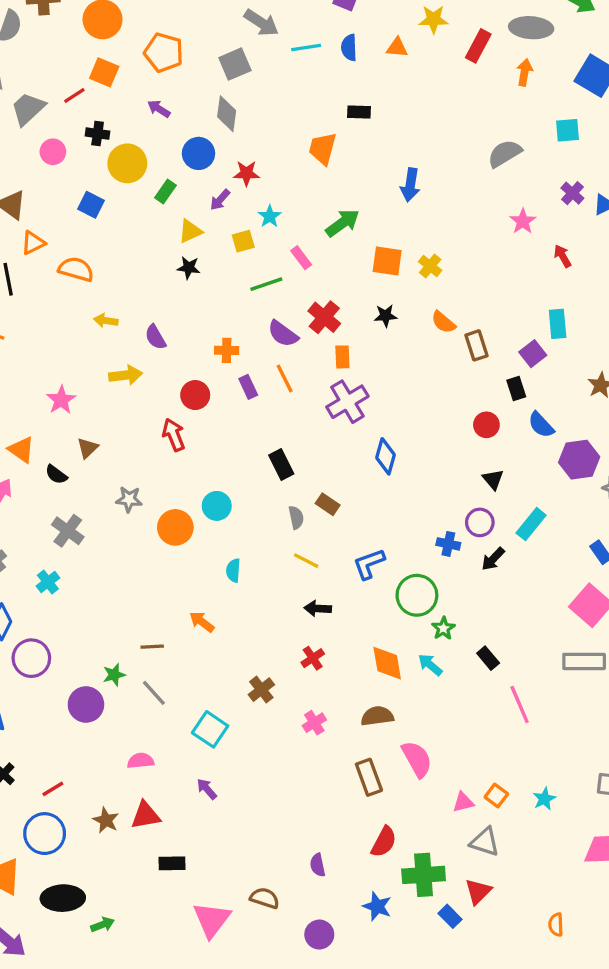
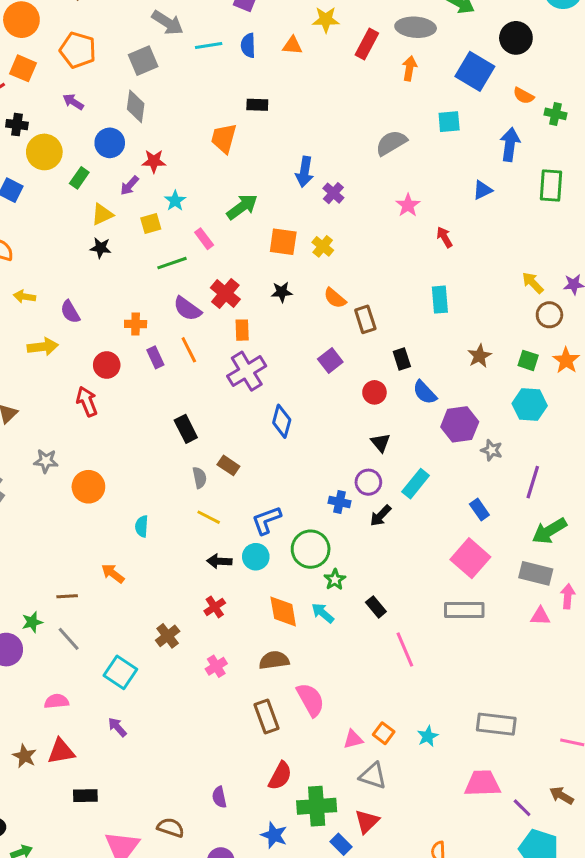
purple cross: (572, 193) -> (333, 193), moved
purple square: (533, 354) -> (330, 360), moved
cyan circle: (217, 506) -> (256, 557), moved

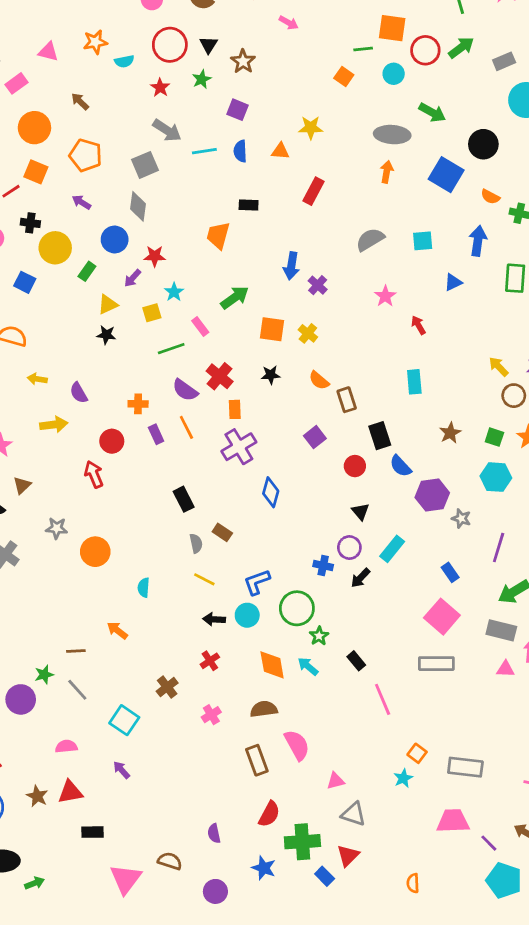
red rectangle: (367, 44) -> (313, 191), moved
cyan square: (449, 122) -> (423, 241), moved
black rectangle: (402, 359) -> (380, 436), size x1.4
orange square: (384, 733) -> (417, 753), moved

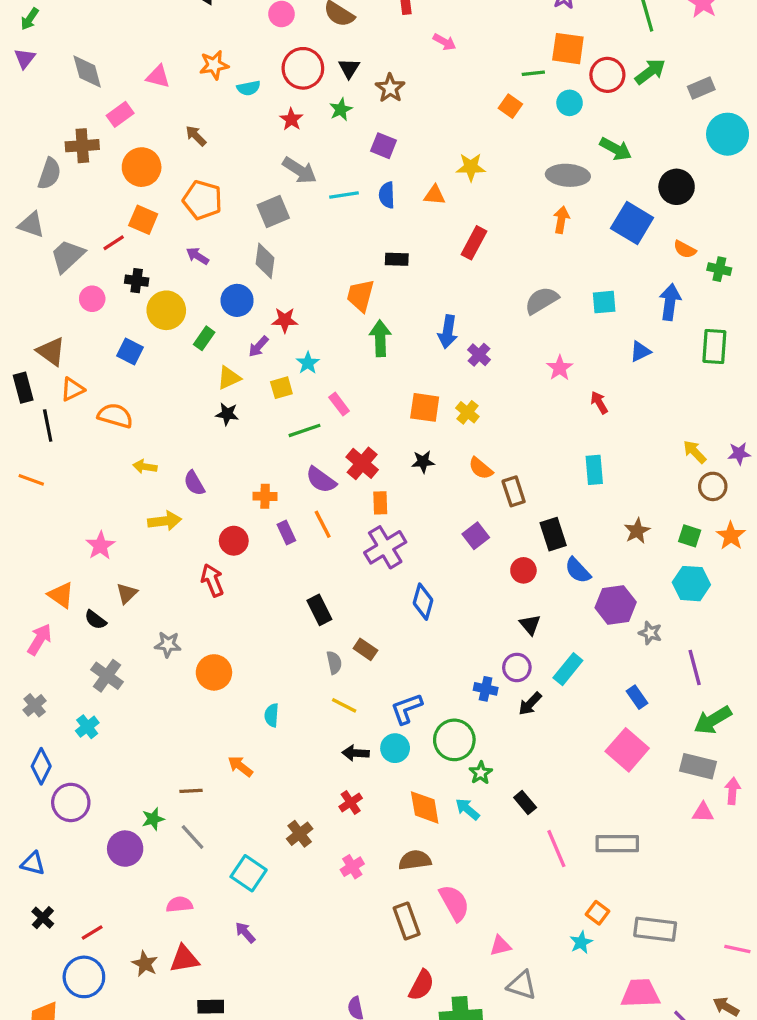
green arrow: (235, 298) -> (380, 338), moved, turned -56
purple line: (499, 548) -> (695, 667), turned -32
gray rectangle: (436, 664) -> (617, 844), moved

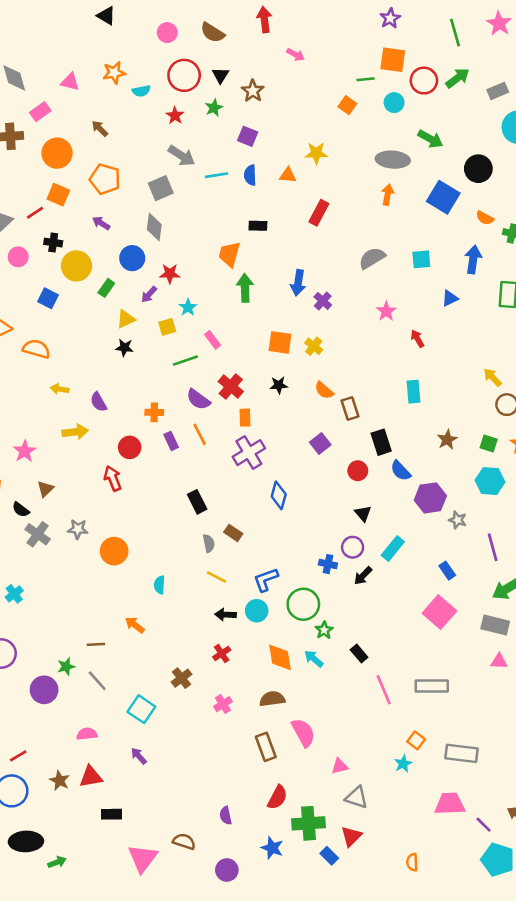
gray cross: (107, 676) -> (38, 534), moved

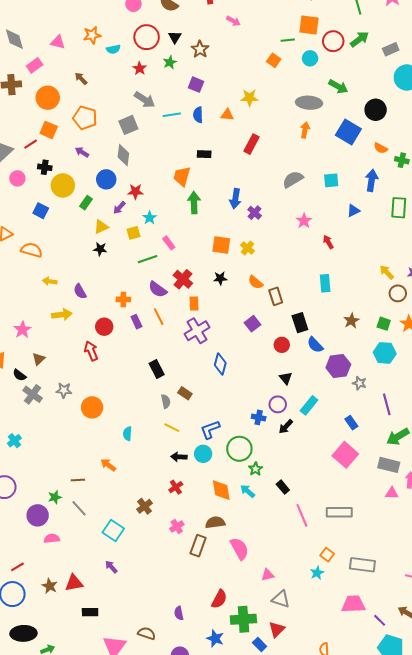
pink semicircle: (87, 734) -> (52, 539), moved
brown rectangle: (266, 747) -> (198, 546), moved, turned 40

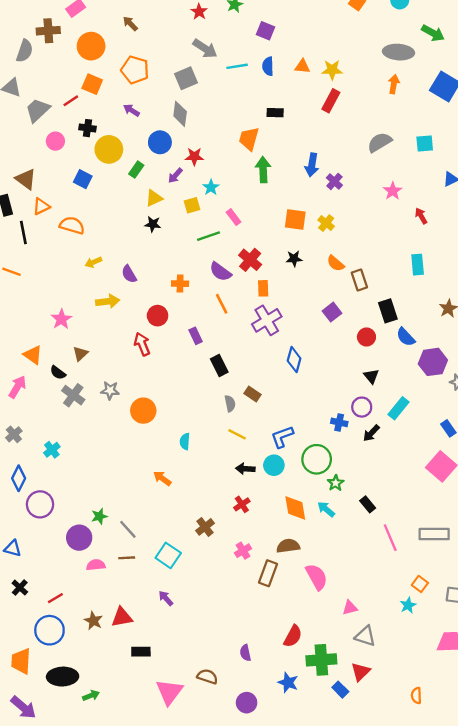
yellow star: (249, 98) -> (332, 70), moved
yellow arrow: (50, 281) -> (93, 262), turned -32
purple rectangle: (136, 322) -> (196, 336), moved
brown line: (78, 480) -> (127, 558), moved

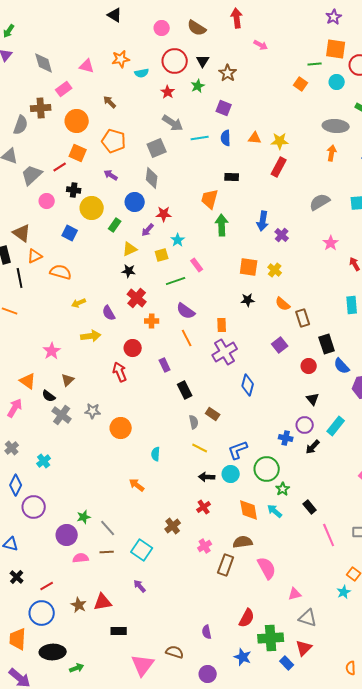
red cross: (250, 260) -> (137, 298), moved

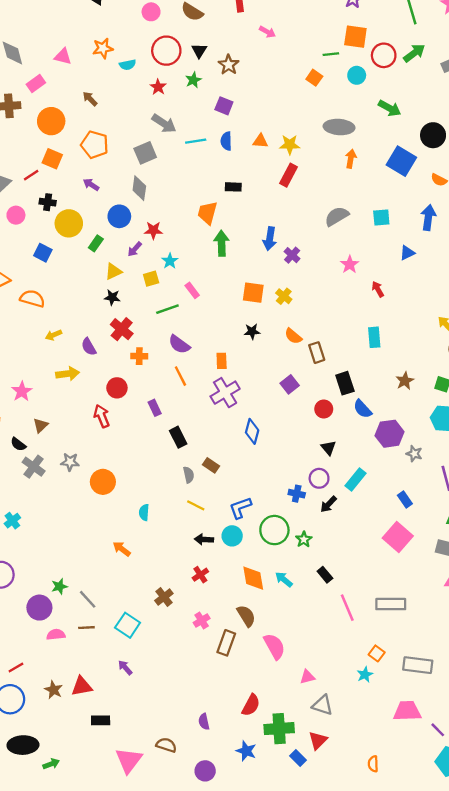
gray ellipse: (336, 126) -> (339, 127), moved
green star: (283, 489) -> (304, 539), moved
brown semicircle: (243, 542) -> (246, 616), turned 66

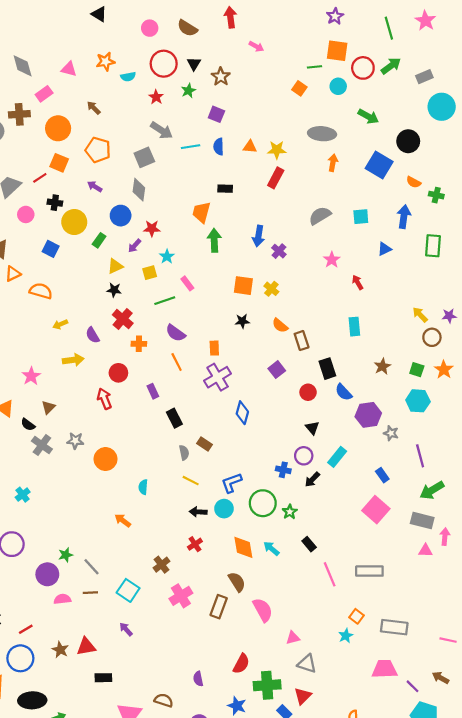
pink cross: (202, 621) -> (181, 596), moved, size x1.5

